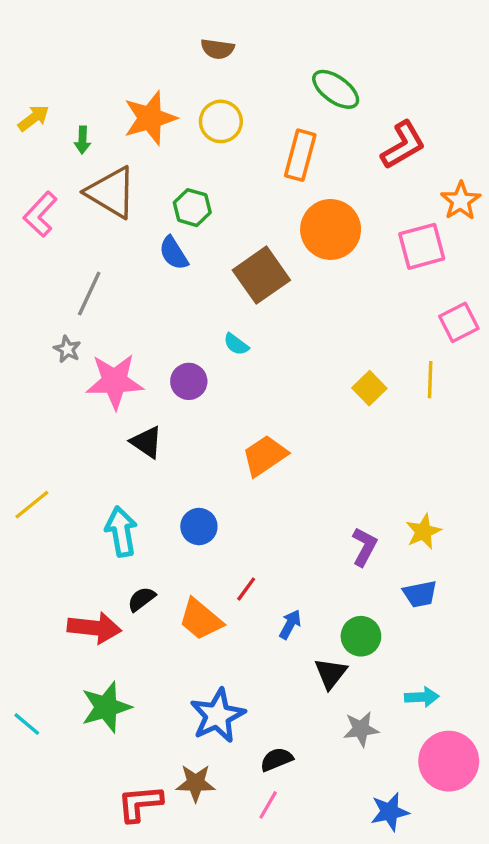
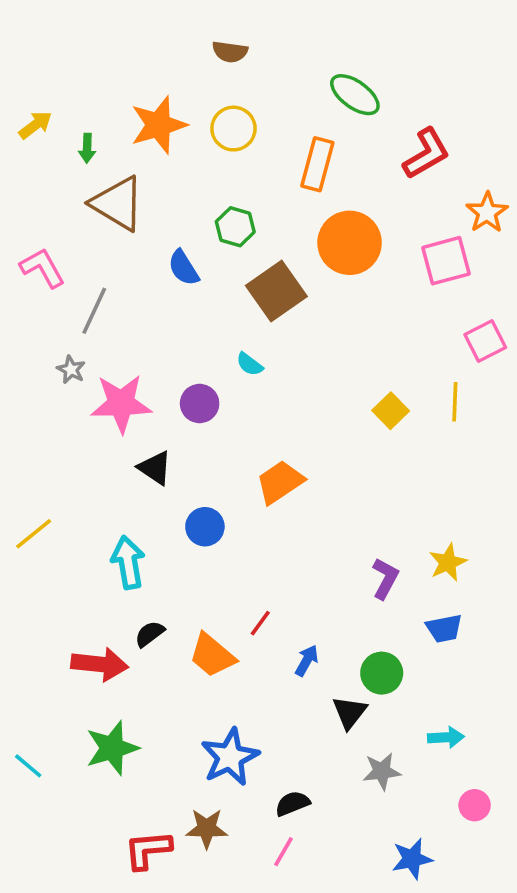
green hexagon: (192, 208) -> (235, 227), moved
pink L-shape: (40, 214) -> (42, 268), moved, turned 108
blue circle: (199, 527) -> (205, 527), moved
pink circle: (449, 761) -> (475, 805), size x0.5

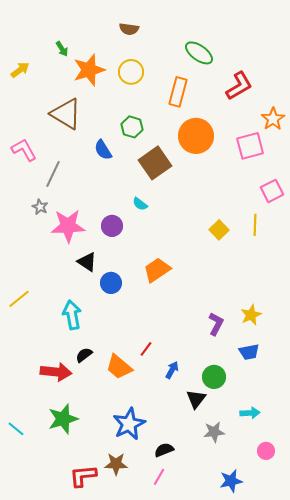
green arrow: (87, 148) -> (62, 49), moved, turned -35
blue circle: (205, 527) -> (111, 283), moved

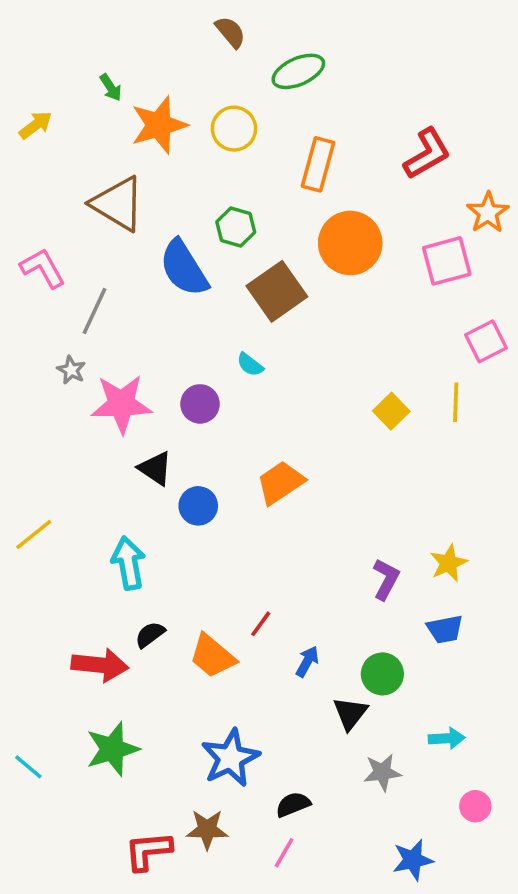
brown semicircle: (129, 29) -> (230, 32), moved, turned -138
green ellipse: (199, 53) -> (298, 71), moved, turned -60
blue semicircle: (103, 150) -> (184, 268), size x1.6

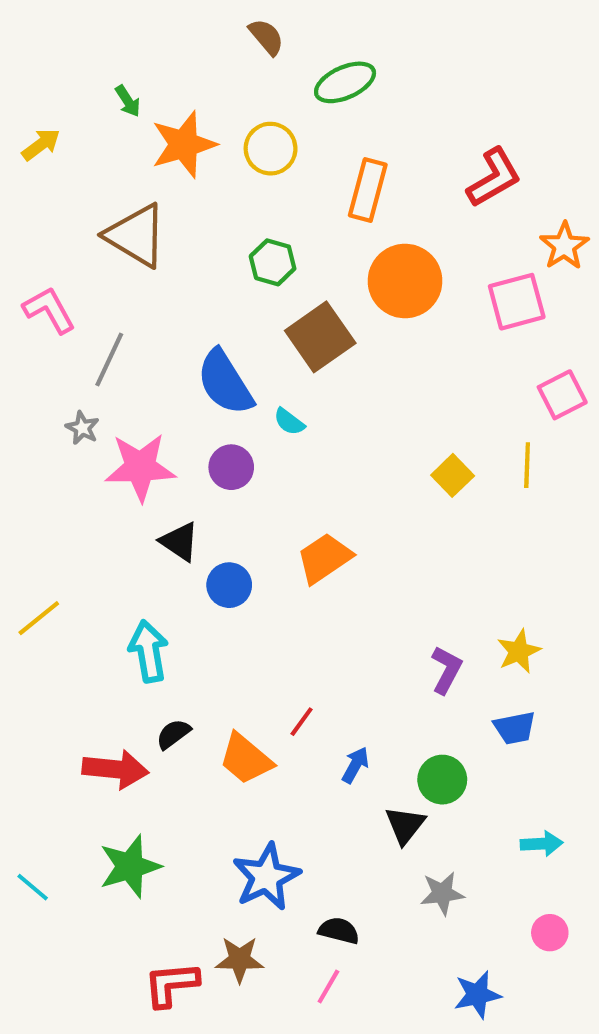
blue semicircle: (184, 268) -> (225, 382), moved
cyan arrow: (447, 738) -> (542, 844), moved
black semicircle: (293, 804) -> (339, 931), turned 36

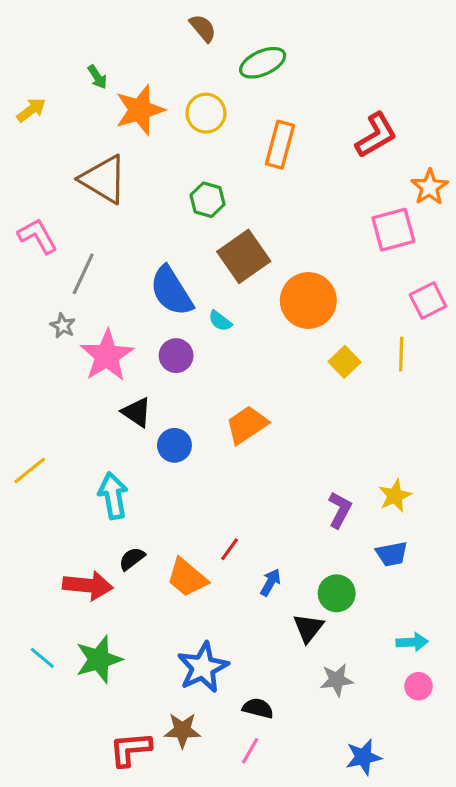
orange circle: (405, 281) -> (308, 300), moved
pink star: (140, 467) -> (107, 356), turned -30
cyan line: (33, 887) -> (42, 658), moved
pink circle: (550, 933) -> (419, 686), moved

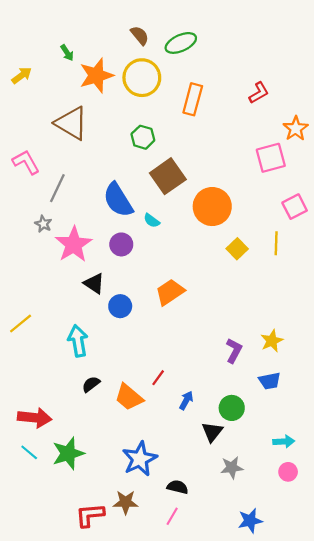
brown semicircle: (203, 28) -> (140, 35), moved
yellow circle: (206, 113) -> (142, 78), size x1.4
red L-shape: (376, 135) -> (259, 93), size x0.7
red arrow: (88, 585) -> (35, 418), moved

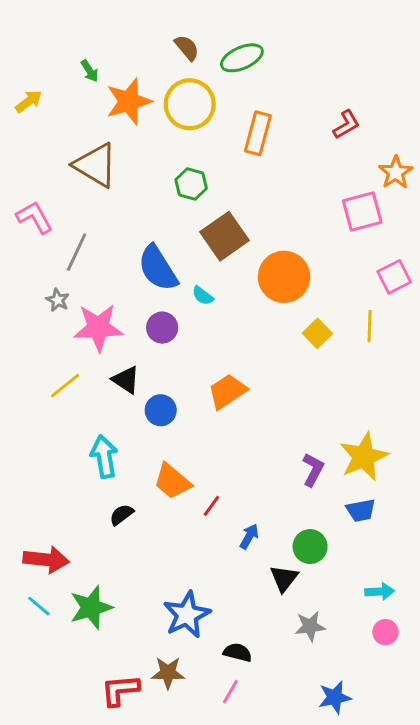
pink star: (74, 244) -> (98, 328), turned 30
yellow line: (21, 323) -> (65, 386), moved
yellow star: (272, 341) -> (364, 457), size x1.6
orange trapezoid: (129, 397) -> (172, 481), moved

